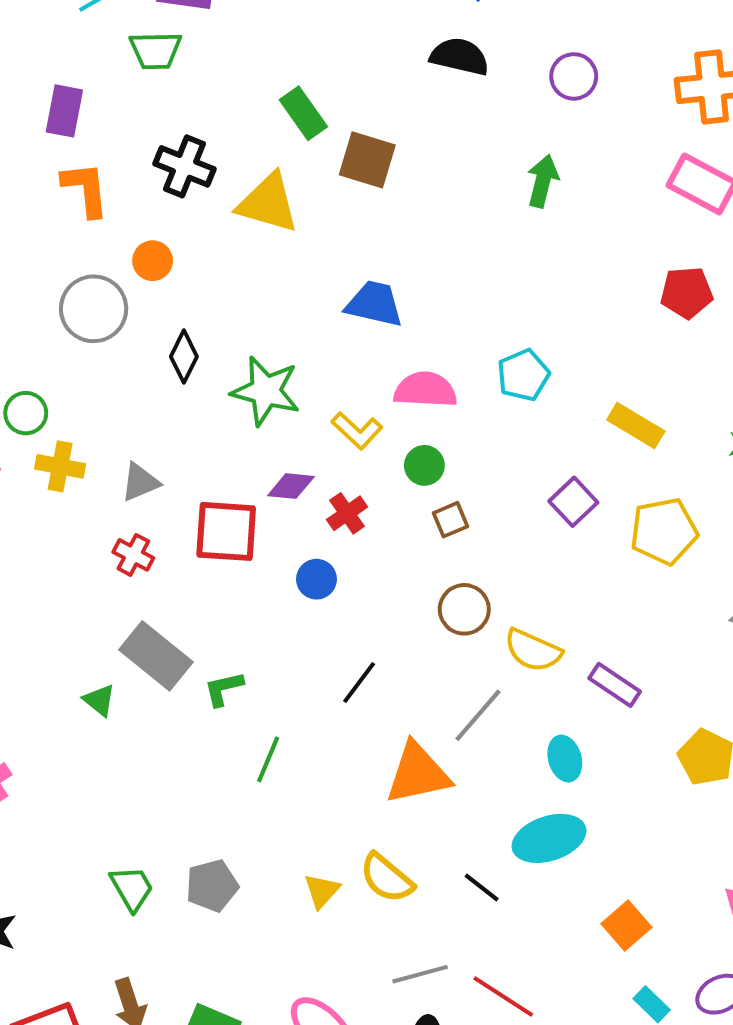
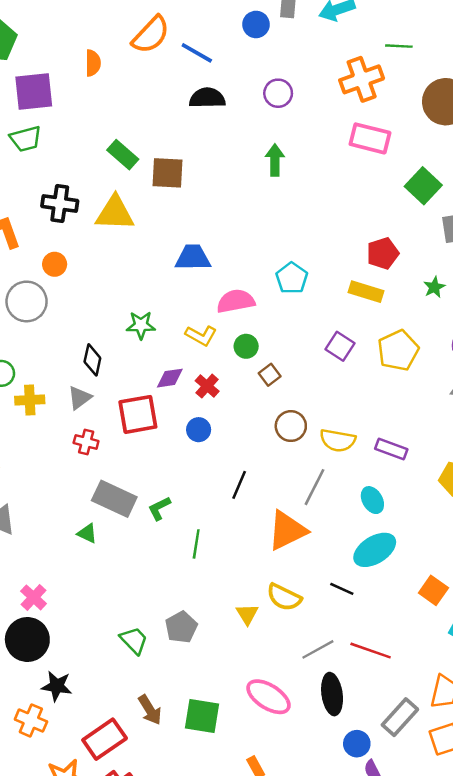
red pentagon: (687, 293) -> (383, 253), moved
black diamond: (184, 357) -> (92, 360), moved
green star: (266, 391) -> (141, 325), size x0.7

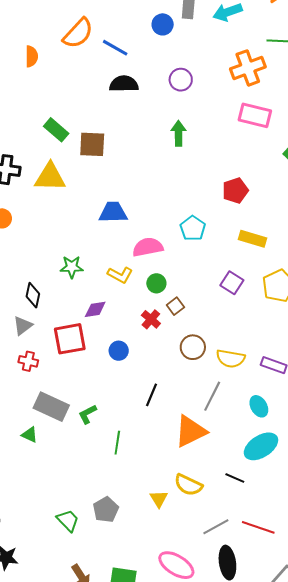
red pentagon: (383, 253) -> (235, 191), moved
red cross: (207, 386) -> (151, 319), moved

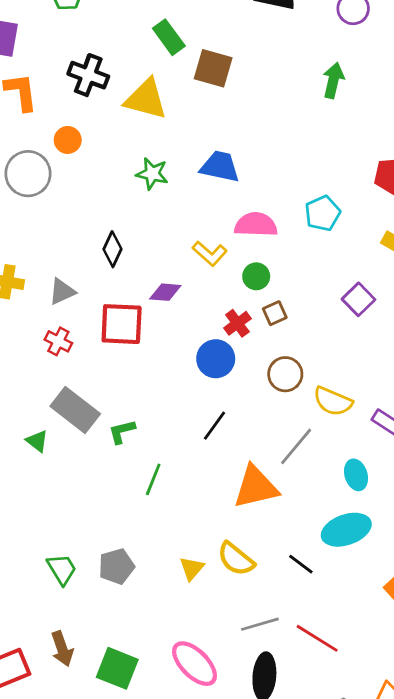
green star: (72, 267) -> (152, 174), moved
black diamond: (33, 295) -> (112, 249), moved
blue circle: (119, 351) -> (216, 359), moved, size x1.4

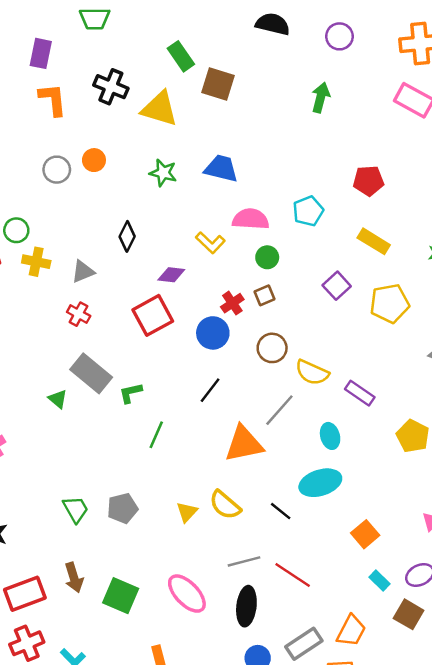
orange circle: (68, 140) -> (94, 160), moved
gray circle: (28, 174) -> (57, 170), size x0.7
green circle: (256, 276) -> (267, 257), moved
red square: (122, 324) -> (153, 315), moved, turned -33

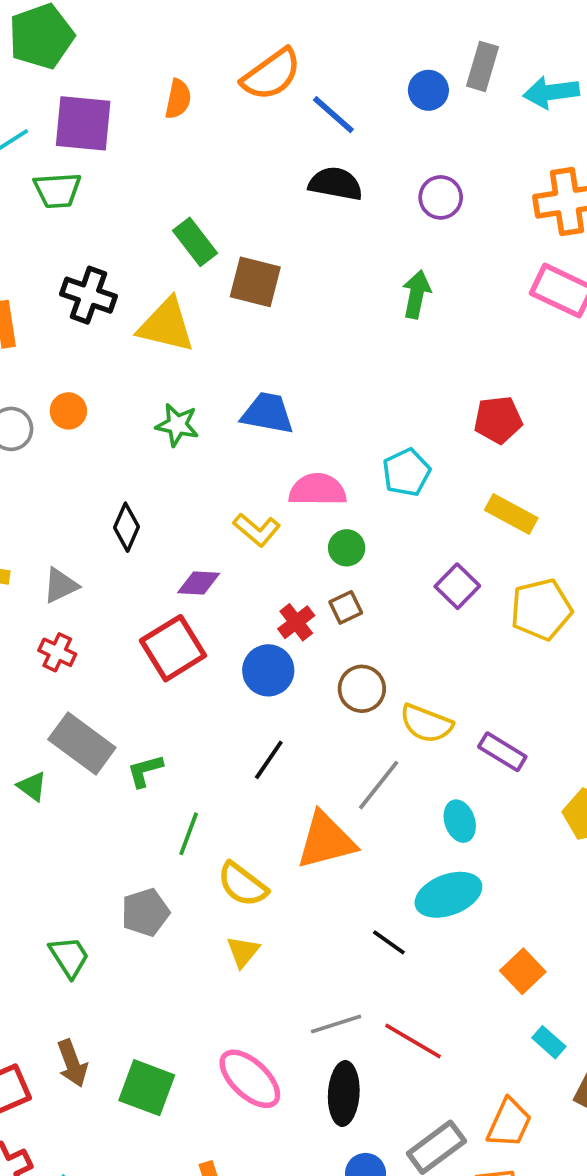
yellow semicircle: (225, 505) -> (242, 884), moved
gray pentagon: (123, 508) -> (145, 912), moved

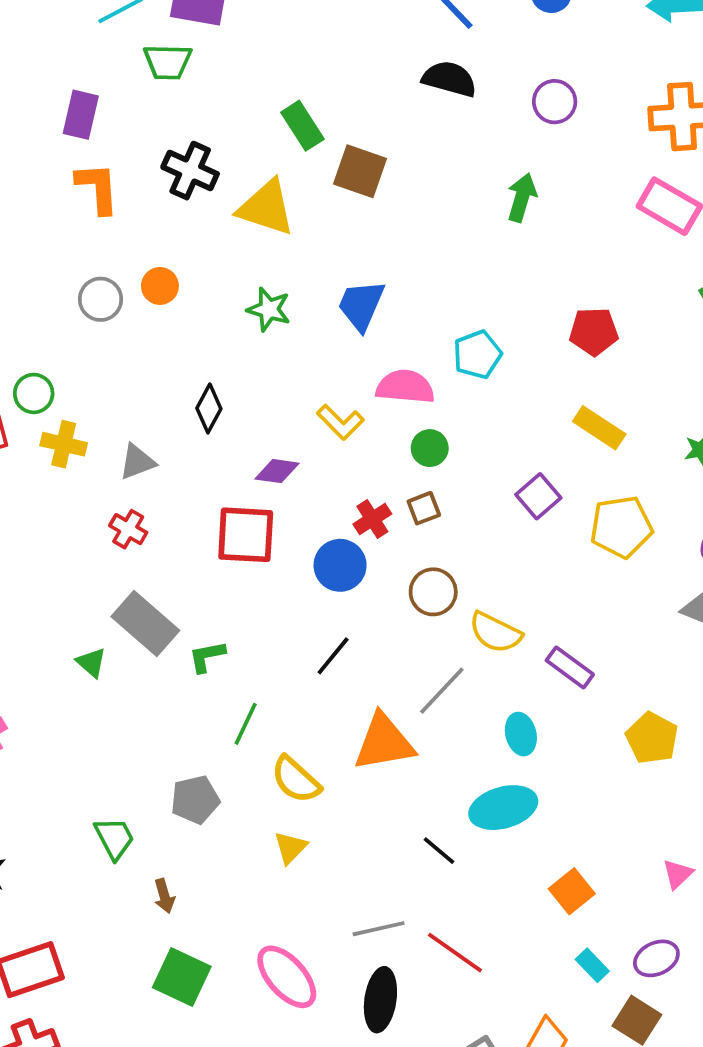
blue trapezoid: (268, 413) -> (361, 305), turned -82
cyan pentagon: (406, 472) -> (477, 355), moved
red square: (173, 648) -> (246, 535), turned 30
brown arrow: (72, 1063) -> (164, 896), moved, size x0.7

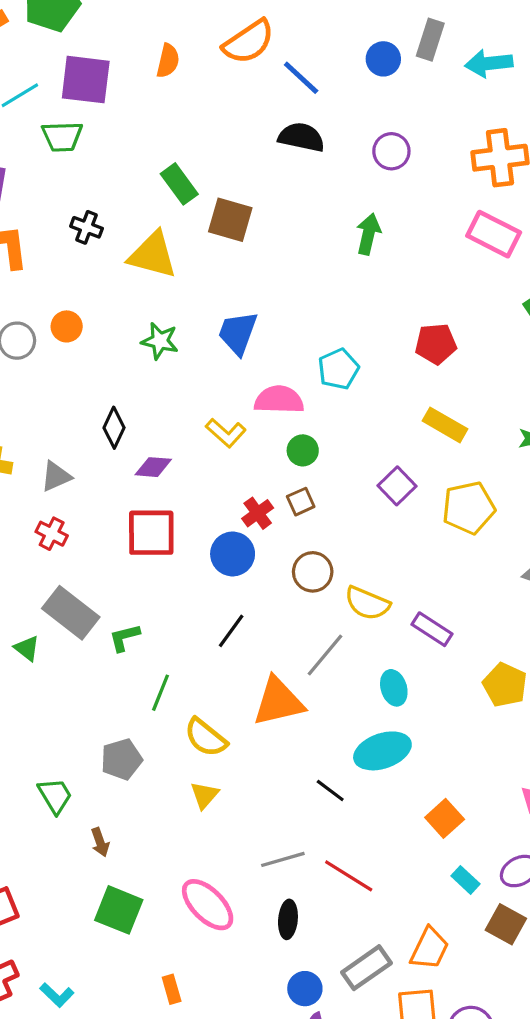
black cross: (190, 171) -> (86, 227), size x0.7
purple diamond: (277, 471) -> (153, 467), moved
black ellipse: (380, 1000) -> (288, 919), size x0.7

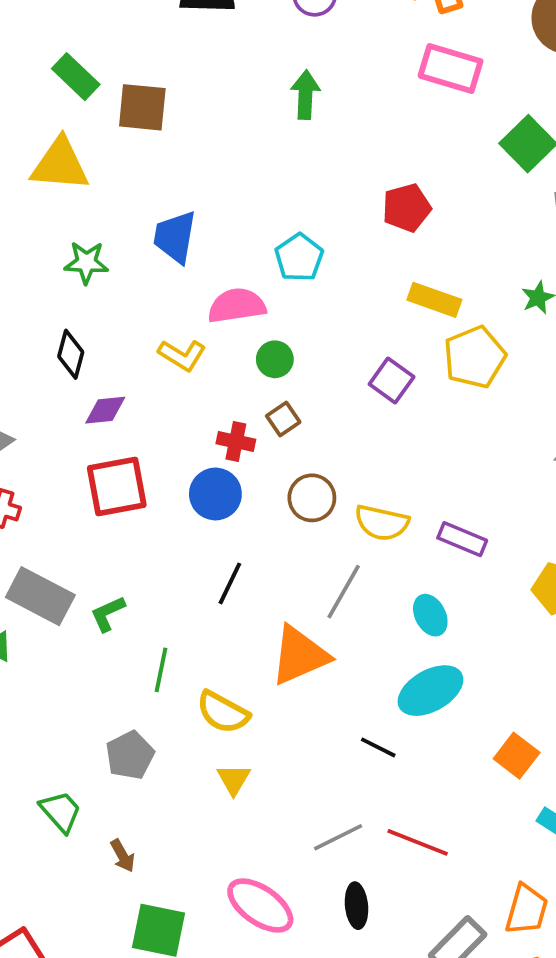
black diamond: (114, 428) -> (71, 354), moved
yellow pentagon: (469, 508) -> (475, 357), moved
red cross: (258, 513) -> (236, 442), turned -32

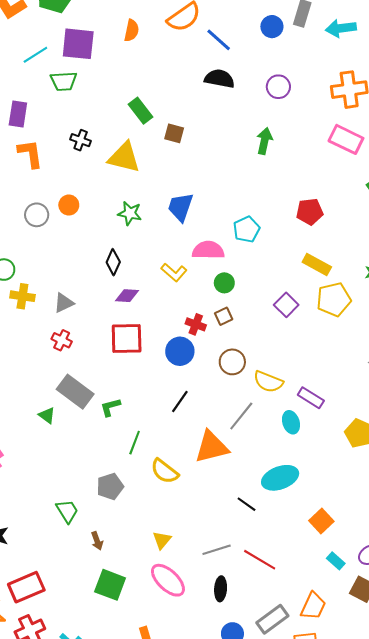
brown square: (142, 107) -> (174, 133), size x0.7
cyan ellipse: (430, 615) -> (291, 422), moved
yellow triangle: (234, 779) -> (162, 540), moved

